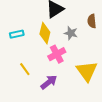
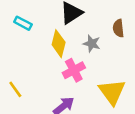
cyan rectangle: (17, 34) -> (23, 23), moved, turned 40
yellow line: (25, 69) -> (15, 89), moved

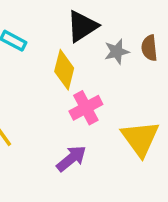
gray star: (92, 44) -> (117, 52), moved, turned -30

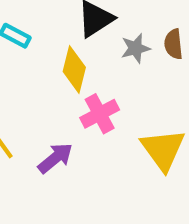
purple arrow: (71, 158) -> (55, 158), moved

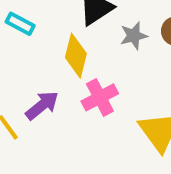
purple arrow: (55, 158) -> (42, 105), moved

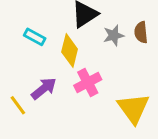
cyan rectangle: (20, 24) -> (35, 37), moved

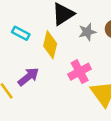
pink cross: (88, 82) -> (80, 72), moved

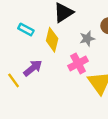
gray star: (87, 32) -> (87, 39), moved

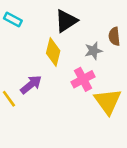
cyan rectangle: (26, 29) -> (13, 20), moved

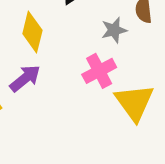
yellow diamond: (53, 52) -> (32, 32), moved

